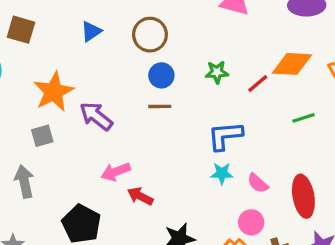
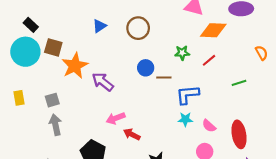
brown square: (21, 30) -> (53, 47), moved
orange diamond: (292, 64) -> (213, 30), moved
blue circle: (161, 75) -> (146, 68), moved
brown line: (160, 106) -> (164, 77), moved
gray square: (42, 136) -> (52, 100), moved

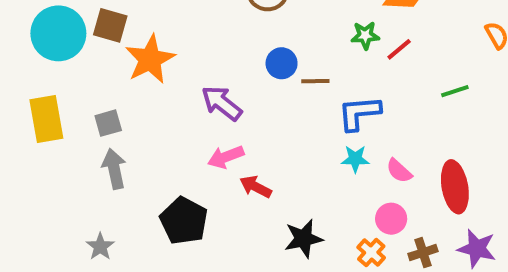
green star: (182, 53) -> (365, 35), moved
purple arrow: (103, 82) -> (222, 103), moved
yellow rectangle: (19, 98) -> (46, 119), size x1.6

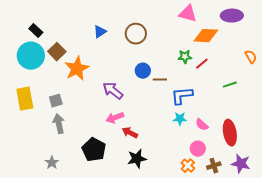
brown square: (110, 25) -> (57, 52), turned 30
black star: (303, 239) -> (137, 159), moved

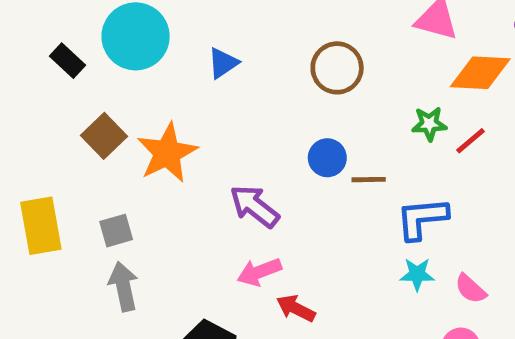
brown circle: (136, 34) -> (337, 68), moved
brown square: (57, 52) -> (104, 136), moved
cyan circle: (31, 56) -> (136, 36), moved

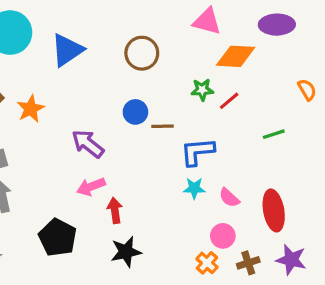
blue triangle: (223, 63) -> (67, 50), size x1.6
orange star: (167, 153) -> (31, 109), size x0.7
red arrow: (296, 308) -> (115, 210), turned 55

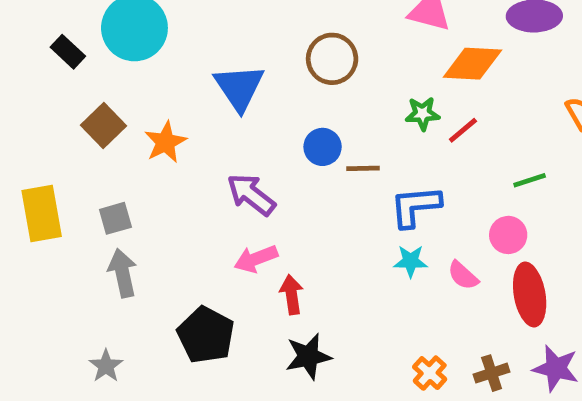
blue triangle: (67, 50) -> (239, 87), moved, turned -30
pink circle: (223, 236) -> (508, 235), moved

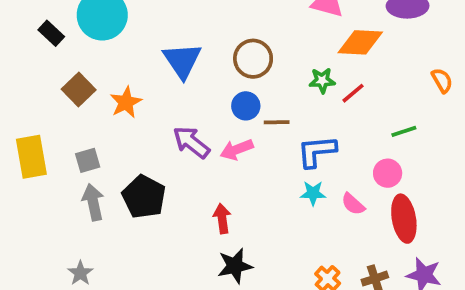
brown circle: (332, 59) -> (253, 59), moved
pink arrow: (256, 259) -> (237, 150), moved
black pentagon: (206, 335) -> (144, 197), moved

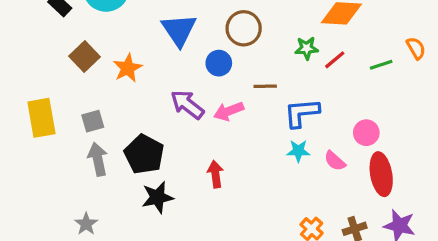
blue circle: (246, 106) -> (219, 63), moved
green line: (404, 131) -> (381, 65), moved
black star: (235, 266) -> (157, 197), moved

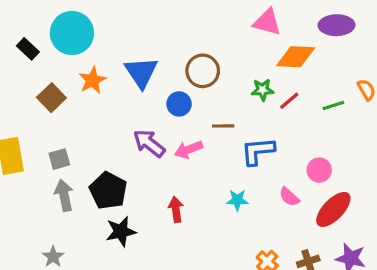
orange star: (128, 68) -> (92, 80), moved
cyan star: (298, 151) -> (237, 200), moved
red ellipse: (381, 174) -> (333, 209), turned 54

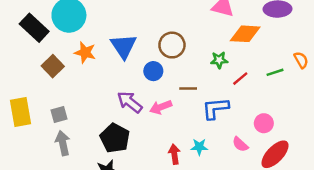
black rectangle: (28, 49) -> (34, 28), size x1.6
orange star: (92, 80) -> (85, 52), turned -30
red line: (289, 101) -> (240, 79), moved
black pentagon: (108, 191) -> (115, 138), moved
red arrow: (176, 209) -> (174, 154), moved

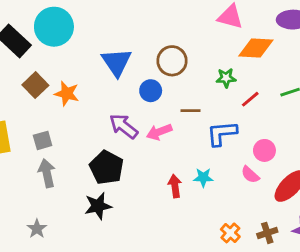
orange star: (85, 52) -> (67, 94), moved
pink circle: (264, 123) -> (264, 150), moved

